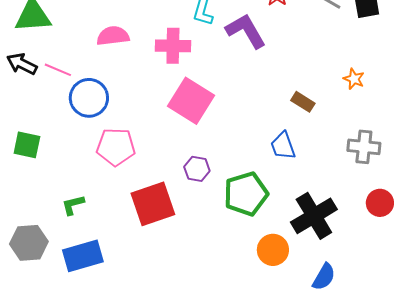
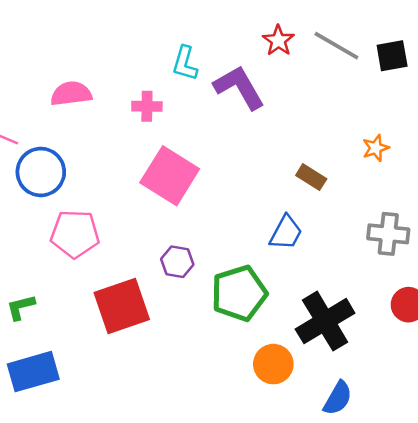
pink cross: (173, 46) -> (147, 106), size x0.7
orange star: (354, 79) -> (376, 148), turned 30
blue trapezoid: (283, 146) -> (286, 233), turned -132

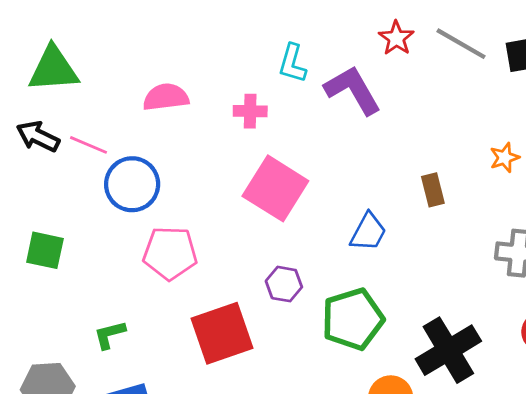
brown rectangle: (311, 177) -> (433, 190), turned 44
blue trapezoid: (286, 233) -> (368, 232), moved

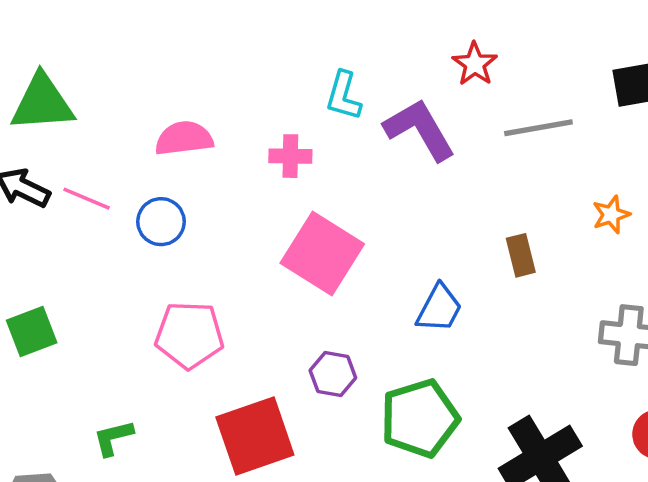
gray line: (461, 44) -> (538, 128), moved, turned -40
blue circle: (132, 184) -> (161, 222), moved, size x0.7
green square: (45, 250) -> (32, 332), turned -33

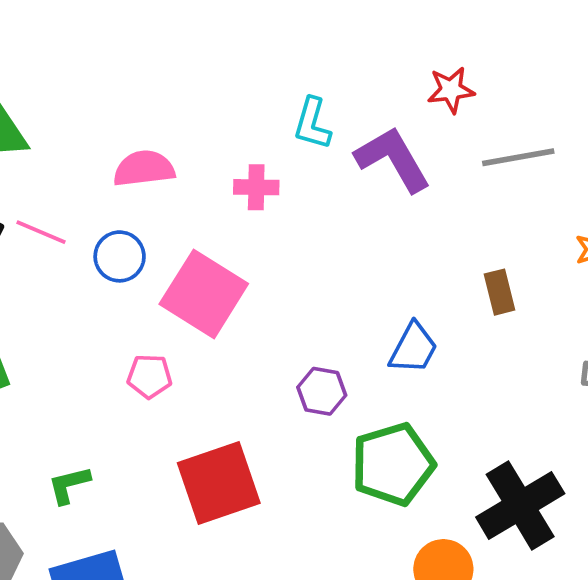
red star: (475, 64) -> (451, 90), turned 30
pink square: (322, 254) -> (204, 294), moved
pink pentagon: (189, 335) -> (150, 376), size x0.6
purple hexagon: (333, 374) -> (322, 391), moved

